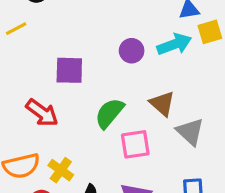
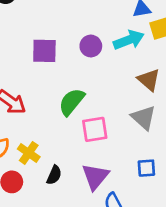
purple square: (69, 70) -> (44, 51), moved
brown triangle: (162, 103) -> (149, 80), moved

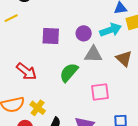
gray triangle: (144, 118) -> (93, 54), moved, turned -42
pink square: (95, 129) -> (100, 92), moved

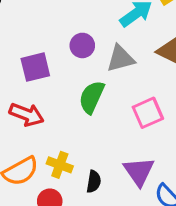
purple circle: (84, 33) -> (82, 45), moved
purple square: (51, 36) -> (35, 67), moved

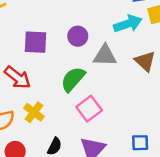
pink square: (148, 113) -> (89, 109), moved, turned -30
yellow cross: (60, 165) -> (34, 112), moved

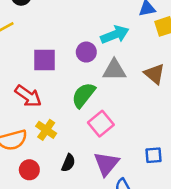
cyan arrow: (128, 24) -> (115, 35), moved

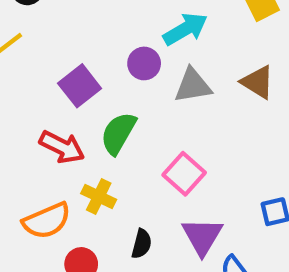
purple square: (45, 60) -> (80, 86), turned -30
green semicircle: (83, 95) -> (118, 133), moved

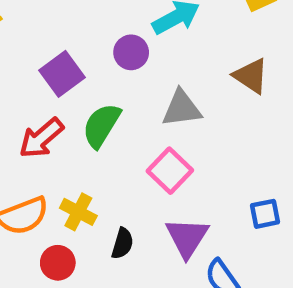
gray triangle: (193, 86) -> (182, 108), moved
red arrow: (62, 147) -> (41, 138), turned 111
yellow cross: (99, 197) -> (78, 212), moved

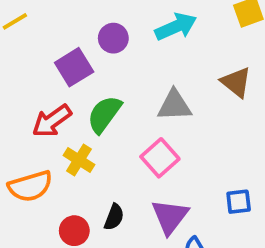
purple circle: (131, 52) -> (113, 38), moved
yellow cross: (78, 212) -> (79, 160), moved
red circle: (58, 263) -> (74, 231), moved

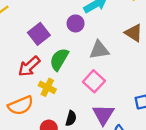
purple circle: (113, 38) -> (76, 23), moved

